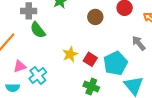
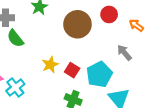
brown circle: (95, 17) -> (77, 24), size x1.6

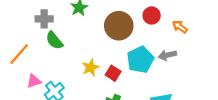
gray arrow: (124, 53) -> (167, 55), turned -63
cyan pentagon: (99, 74) -> (140, 60), moved

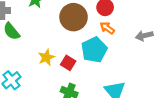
orange arrow: (180, 27) -> (107, 28), moved
gray arrow: (167, 55) -> (144, 36), moved

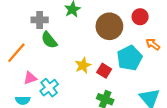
orange arrow: (107, 28) -> (153, 44), moved

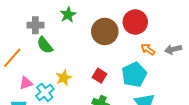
red circle: (140, 17) -> (135, 22), size x1.5
cyan pentagon: (129, 58) -> (134, 75), moved
yellow star: (83, 65) -> (64, 78), moved

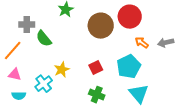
gray cross: (35, 25) -> (27, 25), moved
red square: (100, 76) -> (96, 68), turned 32
pink triangle: (26, 83) -> (15, 75), moved, turned 32

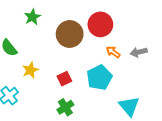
yellow star: (62, 70) -> (30, 70), moved
cyan triangle: (139, 94) -> (129, 106), moved
green cross: (97, 95) -> (65, 107), turned 35

